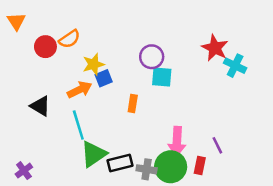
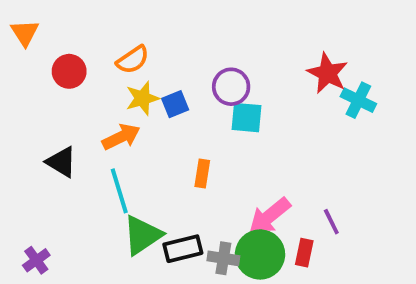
orange semicircle: (69, 39) -> (133, 60), moved
blue square: (104, 78) -> (175, 104), moved
orange rectangle: (133, 104) -> (202, 173), moved
pink arrow: (177, 141) -> (270, 216), turned 48

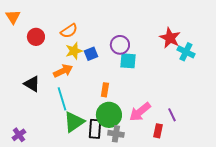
black rectangle: (183, 249) -> (95, 129), turned -72
green circle: (260, 254) -> (109, 115), moved

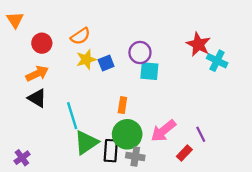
orange arrow: (63, 71) -> (37, 74), moved
red rectangle: (158, 131) -> (184, 153), turned 32

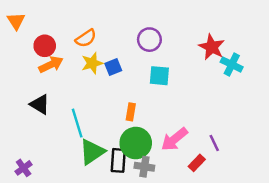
purple circle: (140, 52) -> (149, 40), moved
orange arrow: (37, 74) -> (51, 64), moved

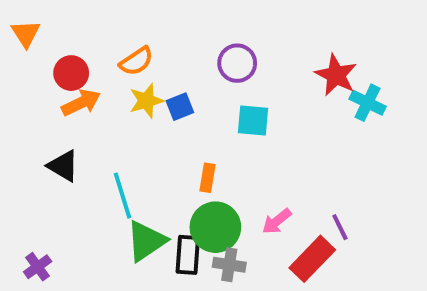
pink arrow: (174, 139) -> (277, 221), size x0.7
red rectangle: (197, 163) -> (312, 259), size x1.6

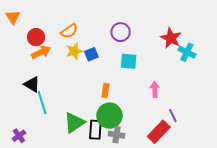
cyan line: (123, 196) -> (42, 103), moved
pink arrow: (277, 221) -> (155, 89), moved, turned 126

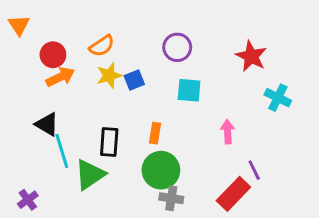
cyan cross: (187, 52) -> (278, 98), moved
green triangle: (74, 123) -> (90, 175), moved
black rectangle: (95, 130) -> (109, 142), moved

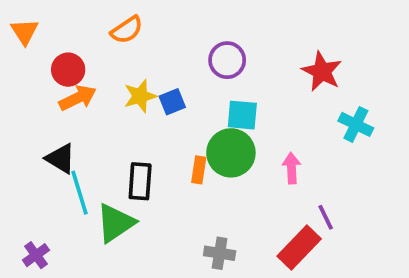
orange semicircle: (102, 46) -> (127, 30), moved
green circle: (161, 170) -> (231, 153), moved

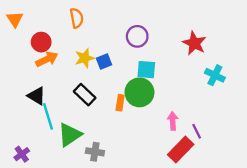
orange semicircle: (127, 30) -> (77, 18), turned -66
pink arrow: (292, 168) -> (173, 121), moved
black rectangle: (140, 181) -> (85, 95), moved, turned -50
gray cross: (220, 253) -> (95, 152), moved

